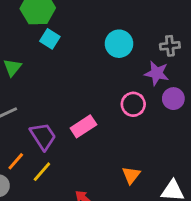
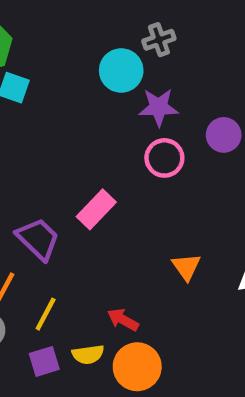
gray cross: (170, 46) -> (159, 40), moved
purple star: (157, 73) -> (159, 107), moved
yellow line: (42, 172) -> (46, 314), moved

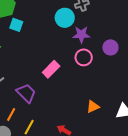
pink rectangle: (96, 209) -> (51, 69), moved
orange triangle: (186, 267) -> (93, 107), turned 40

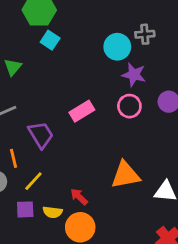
orange triangle: (93, 107) -> (125, 175), size x1.6
orange line: (11, 115) -> (14, 158), turned -56

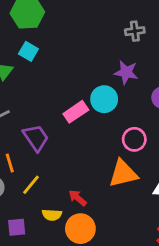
cyan square: (50, 40) -> (28, 51), moved
cyan circle: (117, 47) -> (104, 99), moved
pink circle: (129, 106) -> (134, 139), moved
purple square: (25, 209) -> (17, 227), moved

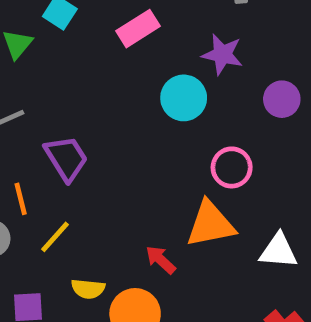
pink rectangle: (76, 112) -> (138, 29), moved
red arrow: (78, 198) -> (161, 260), moved

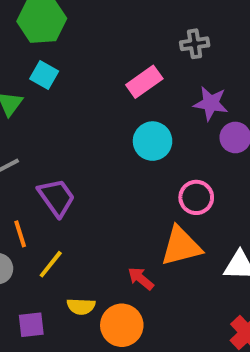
pink rectangle: (138, 29) -> (144, 82), moved
purple star: (222, 54) -> (211, 103), moved

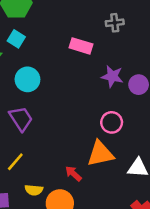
pink rectangle: (144, 82) -> (81, 46), turned 50
purple star: (211, 103) -> (112, 76), moved
cyan circle: (153, 141) -> (27, 79), moved

